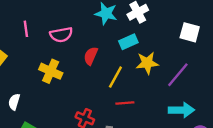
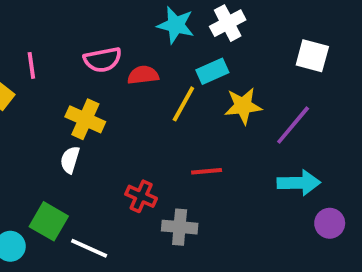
pink line: (26, 29) -> (31, 65), moved
red semicircle: (91, 56) -> (143, 75), moved, turned 60
yellow line: (115, 77) -> (183, 104), moved
white semicircle: (14, 102) -> (70, 160), moved

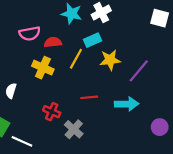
white square: (312, 56) -> (160, 18), moved
yellow cross: (85, 119) -> (43, 68), moved
cyan arrow: (299, 183) -> (127, 104), moved
gray cross: (180, 227) -> (74, 129), turned 36

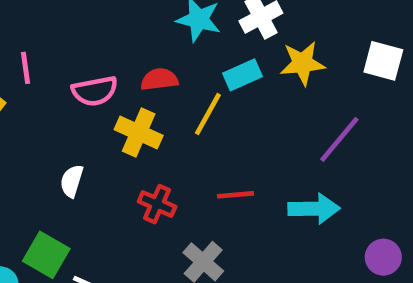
white square: (160, 18) -> (383, 61), moved
pink semicircle: (30, 33) -> (95, 91), moved
yellow star: (110, 60) -> (302, 63), moved
red cross: (52, 112) -> (157, 204), moved

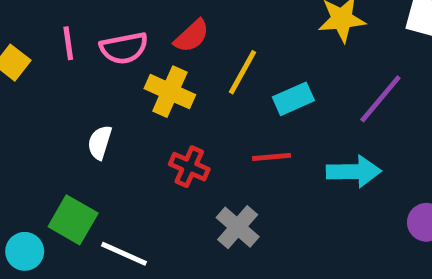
pink line: (25, 68) -> (68, 43), moved
cyan rectangle: (242, 75) -> (293, 99), moved
red semicircle: (159, 79) -> (192, 36), turned 144

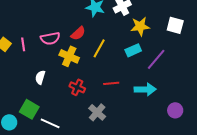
pink line: (68, 43) -> (23, 44), moved
cyan rectangle: (293, 99) -> (133, 50), moved

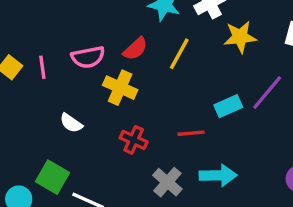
yellow line: (99, 48) -> (179, 54), moved
cyan rectangle: (133, 50) -> (228, 106), moved
white semicircle: (40, 77) -> (71, 123), turned -72
cyan arrow: (145, 89) -> (218, 175), moved

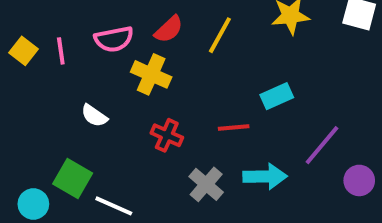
purple line: (267, 93) -> (322, 145), moved

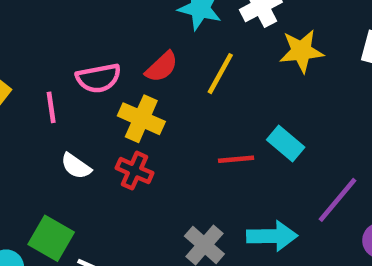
pink line: (61, 51) -> (51, 107), moved
cyan rectangle: (277, 96) -> (286, 144), turned 64
red line: (234, 127) -> (236, 159), moved
red cross: (167, 135) -> (135, 171), moved

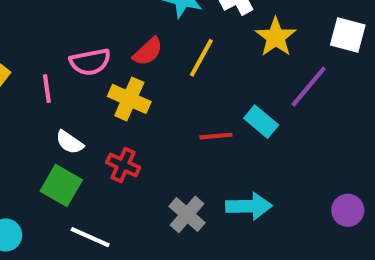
yellow star: (301, 51) -> (276, 37), turned -30
red cross: (135, 171) -> (123, 165), moved
purple line: (338, 200) -> (309, 87), moved
green square: (51, 238) -> (61, 186), moved

